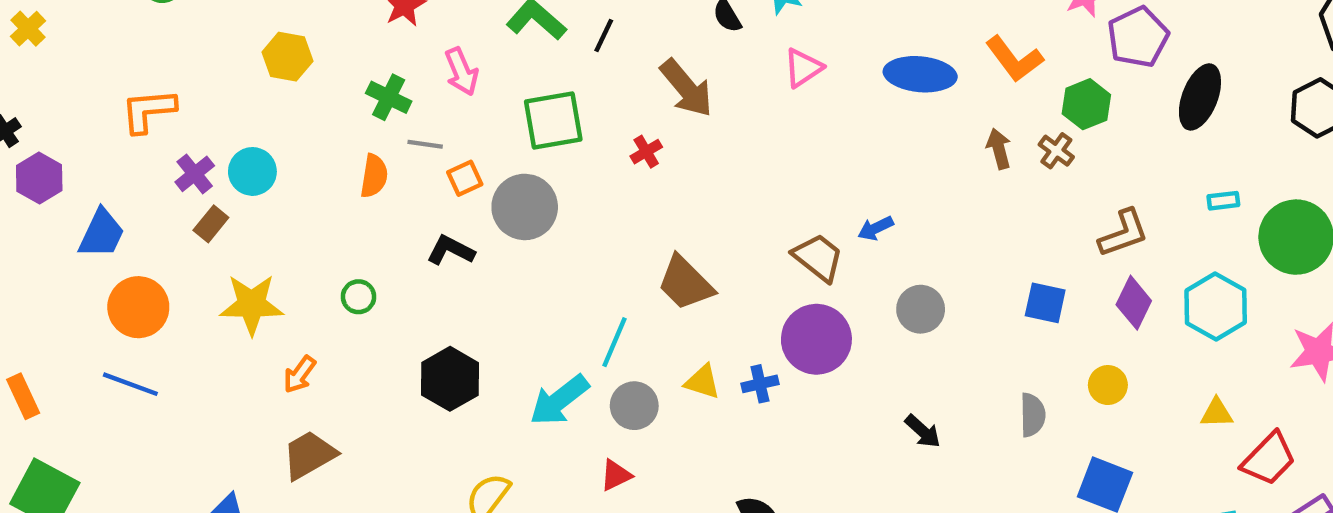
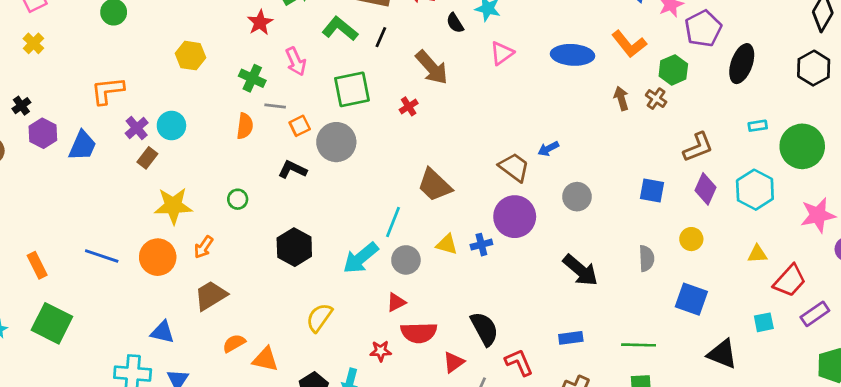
blue trapezoid: (102, 234) -> (82, 146), moved
orange circle: (138, 307) -> (158, 257), moved
black arrow: (923, 431) -> (580, 270), size x1.6

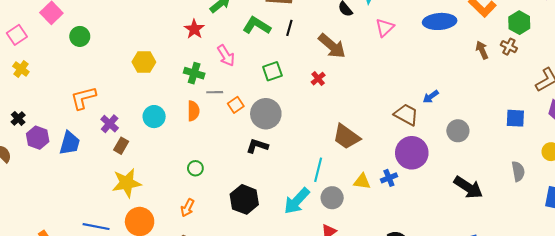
green square: (352, 89) -> (272, 71), size x0.7
cyan circle: (171, 126) -> (154, 117), moved
black L-shape: (292, 170) -> (257, 146), moved
yellow star: (173, 206) -> (127, 183), moved
orange arrow: (204, 247) -> (187, 208), moved

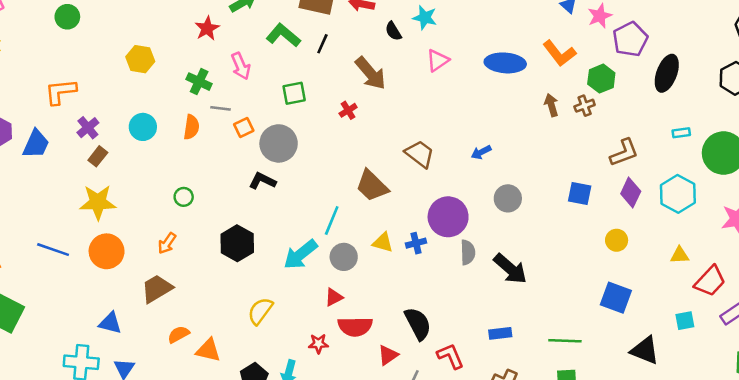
brown cross: (509, 47) -> (585, 106), turned 35
brown trapezoid: (406, 115) -> (420, 154), moved
gray semicircle: (518, 171) -> (468, 252), moved

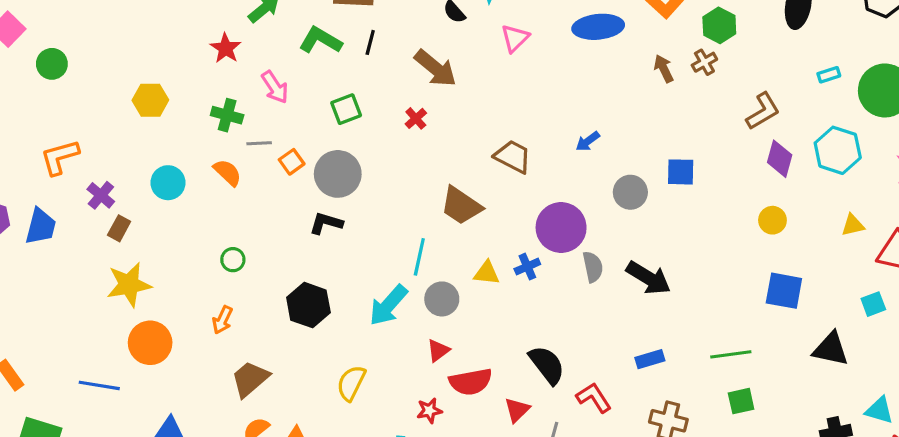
orange semicircle: (191, 127) -> (227, 173), turned -45
blue square: (580, 193) -> (681, 172), moved
blue line: (53, 250) -> (99, 385), moved
brown trapezoid: (157, 289) -> (250, 379), moved

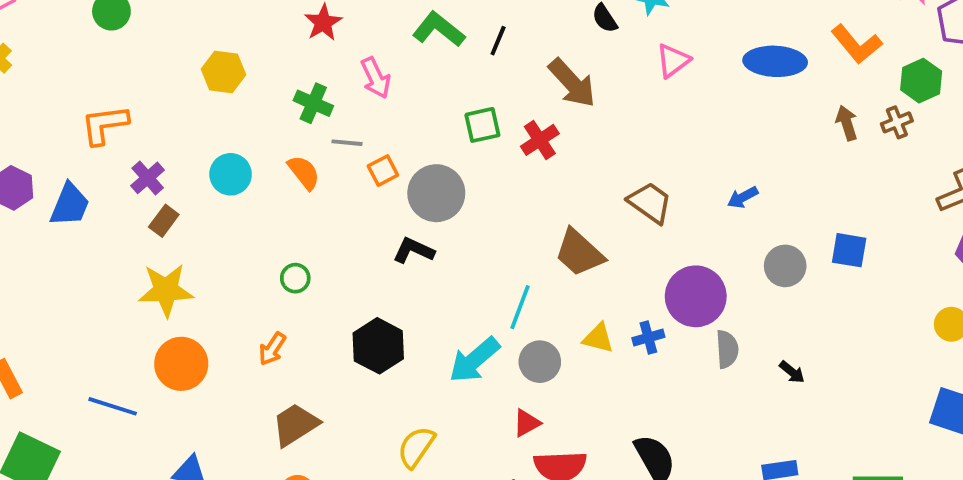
green square: (346, 109) -> (482, 125), moved
red cross: (416, 118) -> (540, 140), size x1.4
black arrow: (648, 278) -> (792, 372), size x0.5

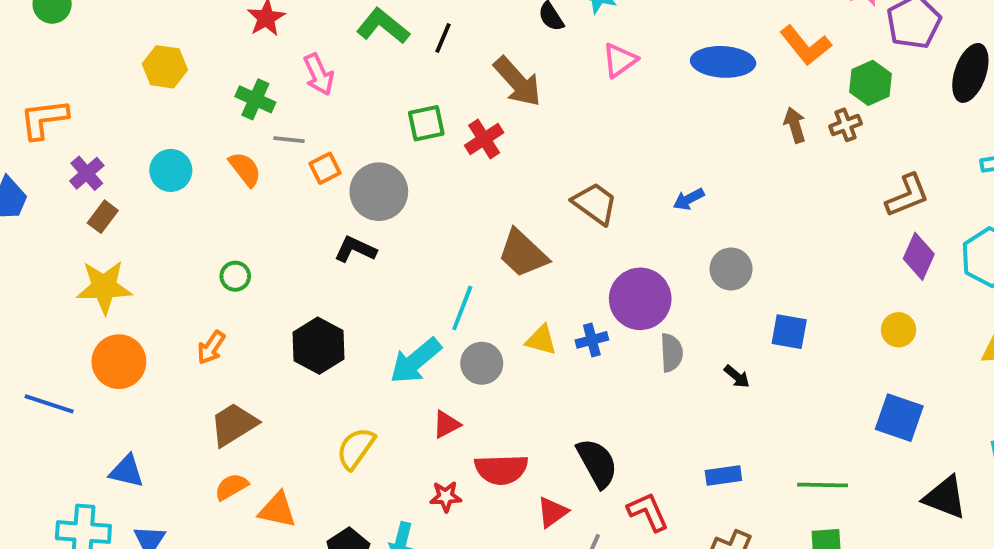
blue square: (849, 250) -> (789, 332), moved
red triangle: (527, 423) -> (446, 424), moved

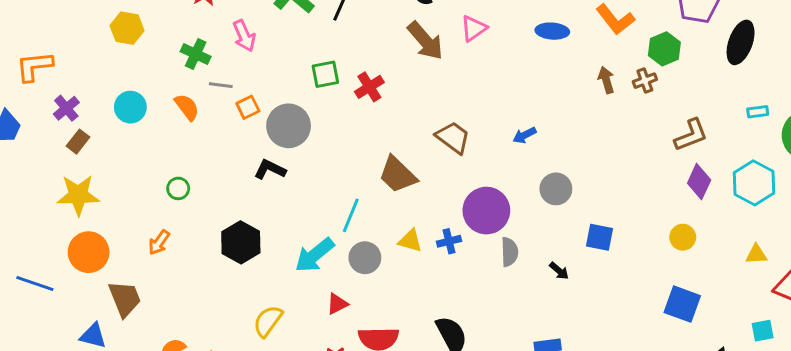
blue ellipse: (723, 62) -> (552, 31), size x0.7
brown arrow: (517, 82) -> (425, 41), moved
brown trapezoid: (234, 424) -> (125, 299), moved, turned 99

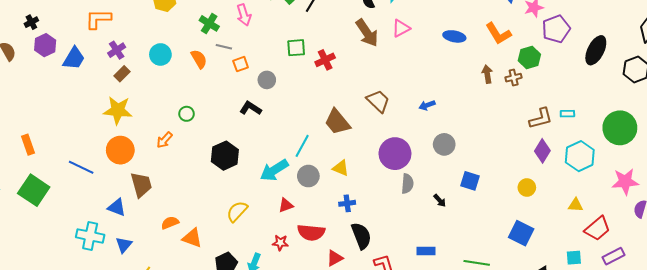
black ellipse: (741, 42) -> (596, 50), moved
cyan rectangle: (758, 112) -> (567, 114), moved
gray circle: (289, 126) -> (267, 80), size x0.6
blue cross: (449, 241) -> (347, 203), moved
orange arrow: (159, 242) -> (164, 140), moved

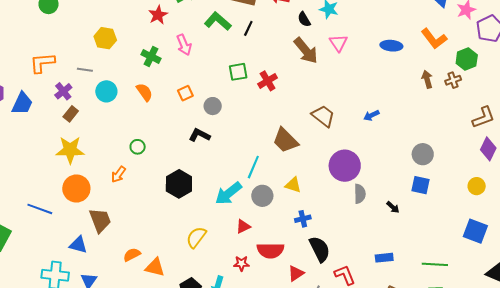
pink triangle: (401, 28) -> (338, 43), turned -30
gray line: (224, 47) -> (85, 70), moved
gray circle: (444, 144) -> (423, 154), moved

